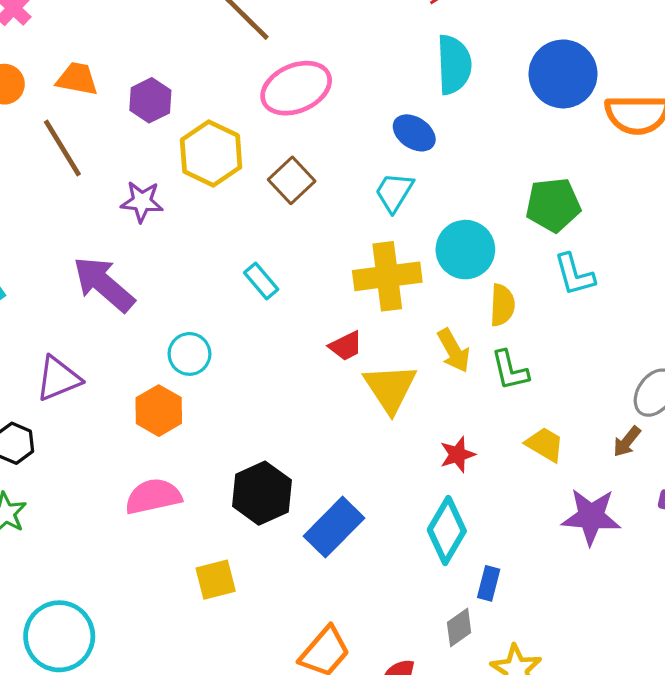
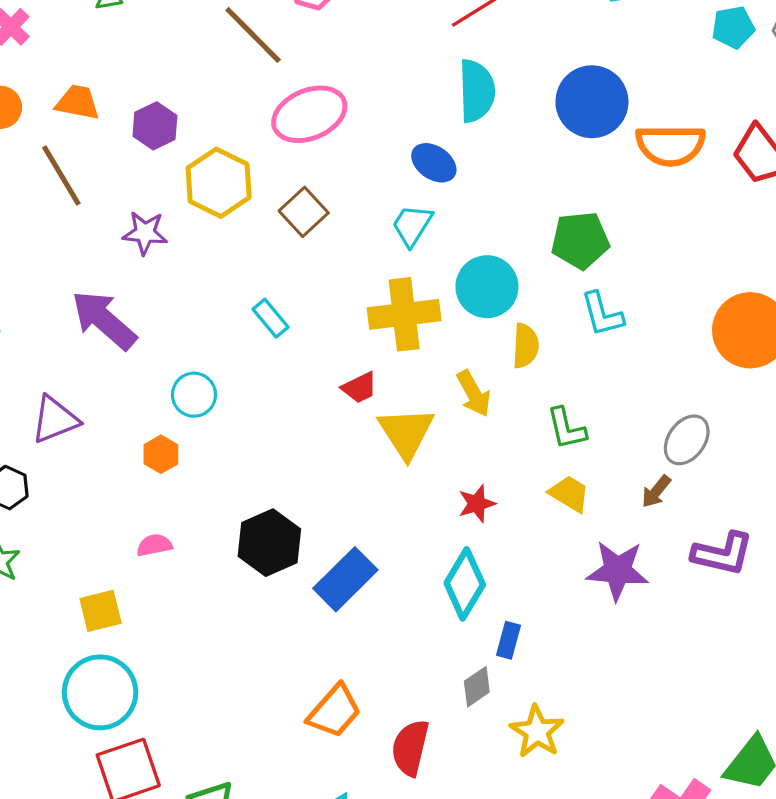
green L-shape: (510, 370) -> (566, 428), moved
orange hexagon: (159, 411) -> (161, 454), size x0.7
pink semicircle: (153, 496) -> (154, 545), size x0.6
yellow square: (216, 580) -> (101, 611), moved
cyan circle: (59, 636) -> (100, 692), moved

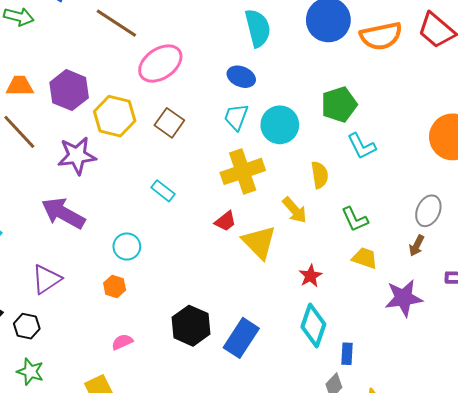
purple hexagon: (155, 126) -> (69, 90), size x1.4
purple star: (145, 233) -> (77, 156), size x1.4
cyan circle: (487, 287) -> (280, 125), moved

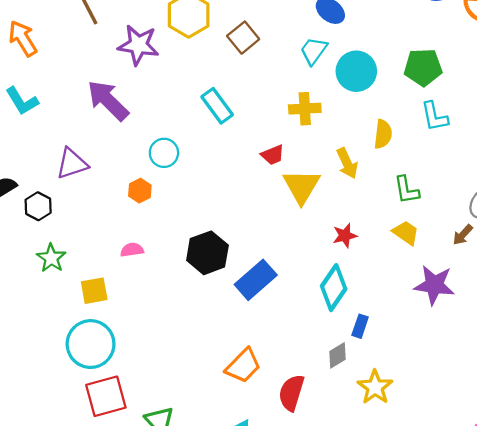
yellow cross: (243, 171) -> (305, 109), size x0.7
cyan rectangle: (163, 191) -> (217, 106), size x1.4
green star: (30, 372) -> (51, 258), moved

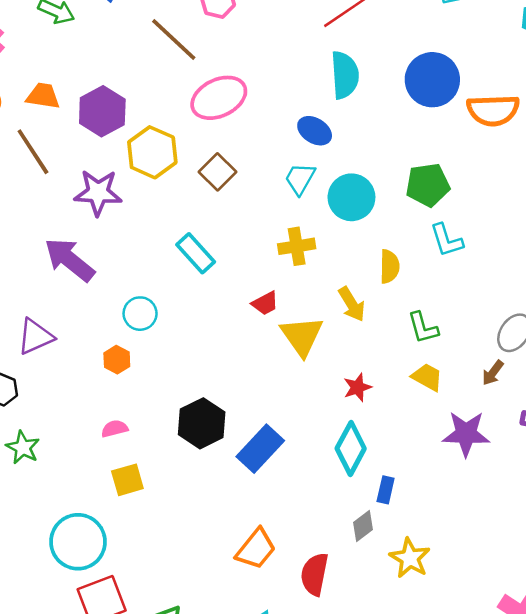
yellow square: (94, 291) -> (127, 480), moved

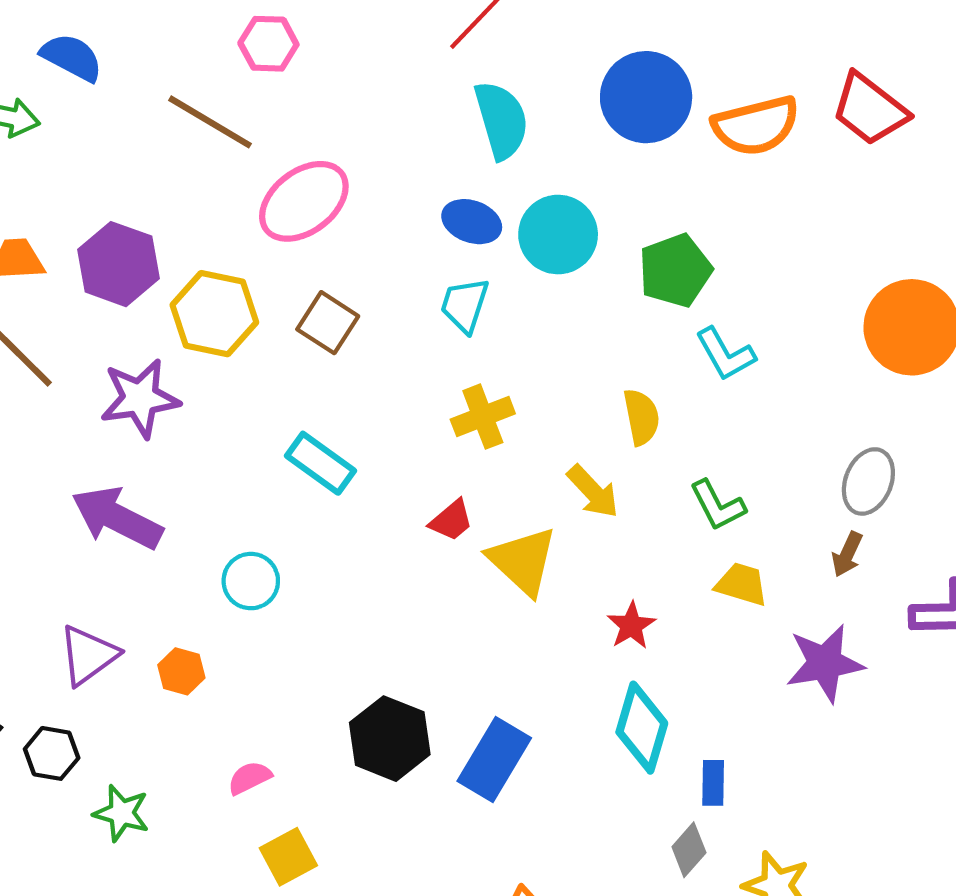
cyan circle: (351, 197) -> (558, 235), moved
orange hexagon: (117, 360) -> (181, 671), moved
green star: (23, 448) -> (121, 813), moved

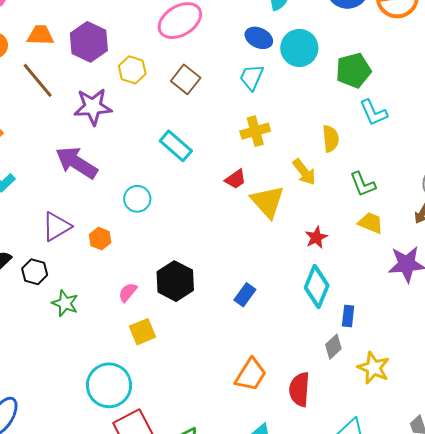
yellow hexagon: (214, 314) -> (132, 70), size x0.7
black hexagon: (390, 739) -> (175, 281), moved
blue rectangle: (494, 759) -> (245, 295), size x0.6
pink semicircle: (250, 778) -> (128, 292), turned -30

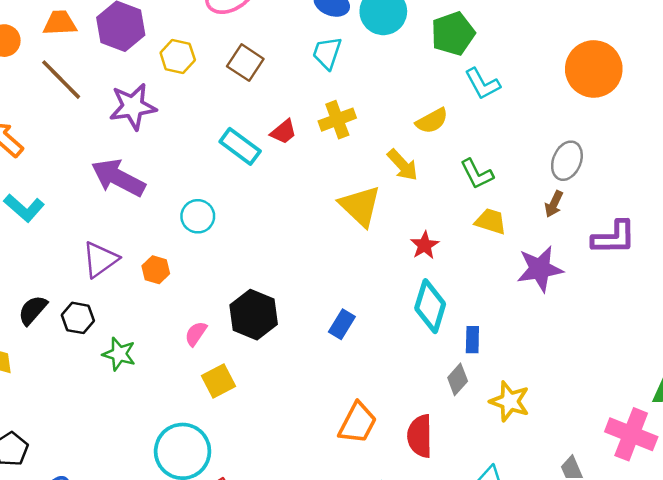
yellow semicircle: (331, 139) -> (432, 121), turned 72
red trapezoid: (235, 179) -> (283, 132), moved

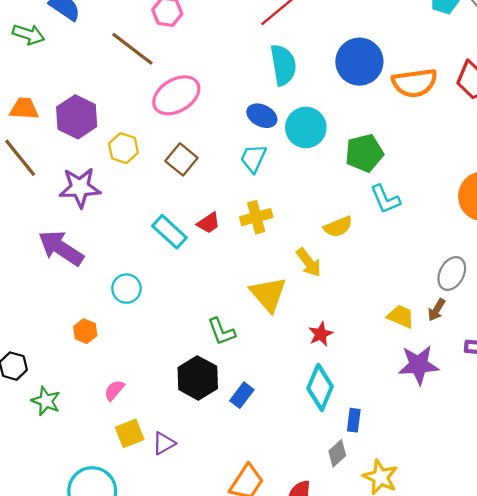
green L-shape: (477, 174) -> (221, 332), moved
yellow trapezoid: (491, 221) -> (401, 316), moved
purple triangle: (100, 260) -> (164, 443), moved, size x0.7
black hexagon: (254, 315) -> (198, 378), moved

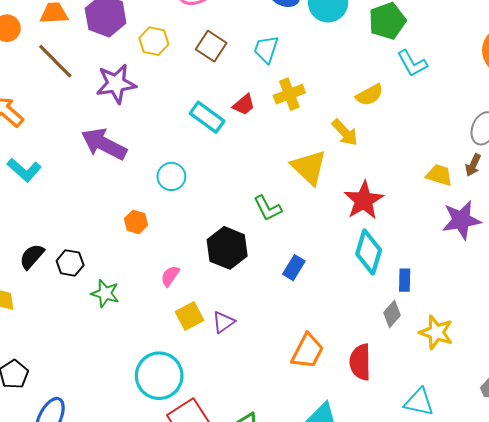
cyan trapezoid: (253, 158) -> (266, 49), moved
red star: (321, 334) -> (364, 200), size x1.6
black hexagon: (198, 378) -> (227, 248), moved

